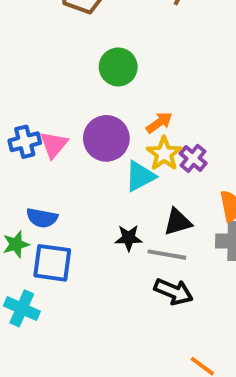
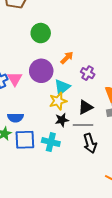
yellow star: (164, 154) -> (58, 101), moved, turned 30
black arrow: (174, 292) -> (90, 143), turned 60
cyan cross: (22, 308) -> (51, 142), moved

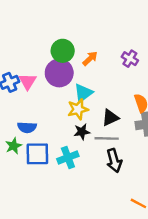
green circle: (41, 33) -> (63, 51), moved
purple cross: (88, 73) -> (130, 59), moved
cyan cross: (51, 142) -> (68, 157), turned -36

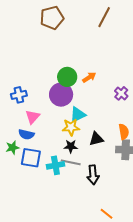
orange arrow: (90, 58) -> (89, 77), moved
pink triangle: (28, 81) -> (33, 117), moved
gray line: (107, 138) -> (71, 162), moved

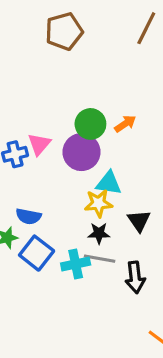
cyan triangle: (78, 115) -> (109, 183), turned 36
pink triangle: (33, 117) -> (39, 144), moved
black triangle: (96, 139) -> (139, 221), turned -49
blue square: (31, 158) -> (37, 253), turned 30

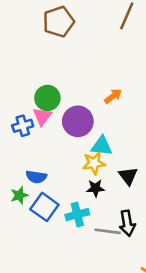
green circle: (90, 124) -> (47, 98), moved
gray line: (100, 259) -> (108, 231), moved

